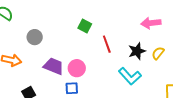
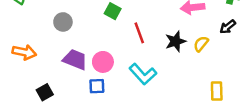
gray circle: (35, 37) -> (63, 22), moved
cyan L-shape: (130, 76) -> (143, 74), moved

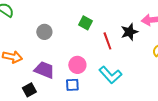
black star: (176, 41) -> (129, 32), moved
purple trapezoid: (75, 60) -> (44, 70), moved

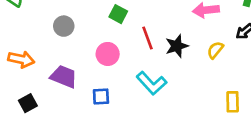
black star: (129, 32) -> (177, 46), moved
pink circle: (77, 65) -> (108, 54), moved
black square: (29, 90) -> (28, 103), moved

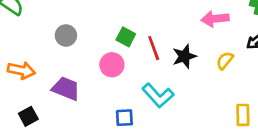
green square: (118, 14) -> (126, 37), moved
blue square: (101, 96) -> (124, 118), moved

